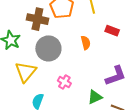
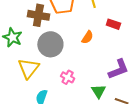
orange semicircle: (86, 43) -> (87, 37), turned 48
green triangle: (95, 97) -> (99, 91), turned -35

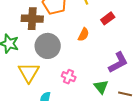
red rectangle: (113, 24) -> (108, 18), turned -48

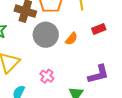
gray circle: (48, 46) -> (46, 35), moved

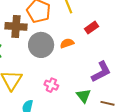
orange semicircle: (71, 39) -> (67, 43), turned -136

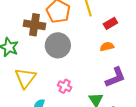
red rectangle: (92, 28) -> (110, 23), moved
orange semicircle: (67, 43) -> (107, 47), moved

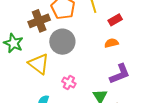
brown cross: (35, 25) -> (39, 21), turned -30
yellow triangle: (25, 78) -> (39, 64), moved, turned -30

